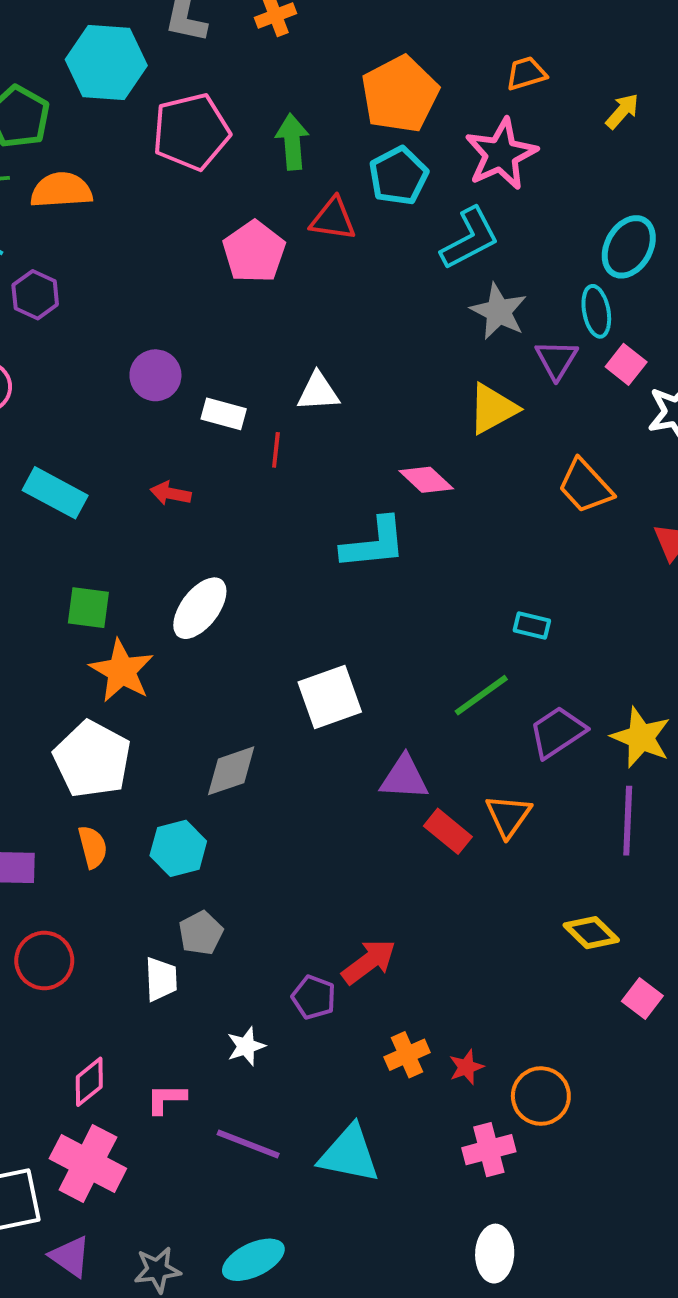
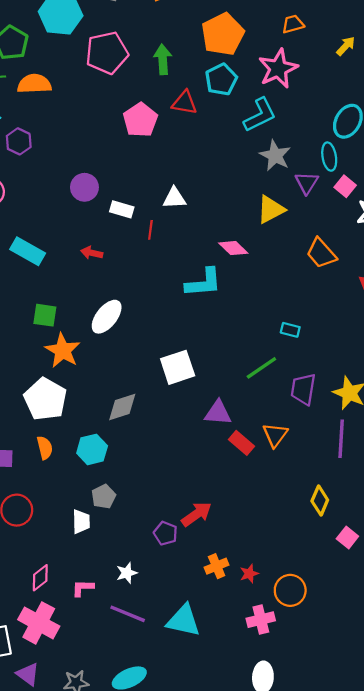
purple trapezoid: (557, 732) -> (303, 389), turned -48
yellow diamond: (591, 933) -> (320, 500), turned 68
white star: (246, 1046) -> (127, 573), moved

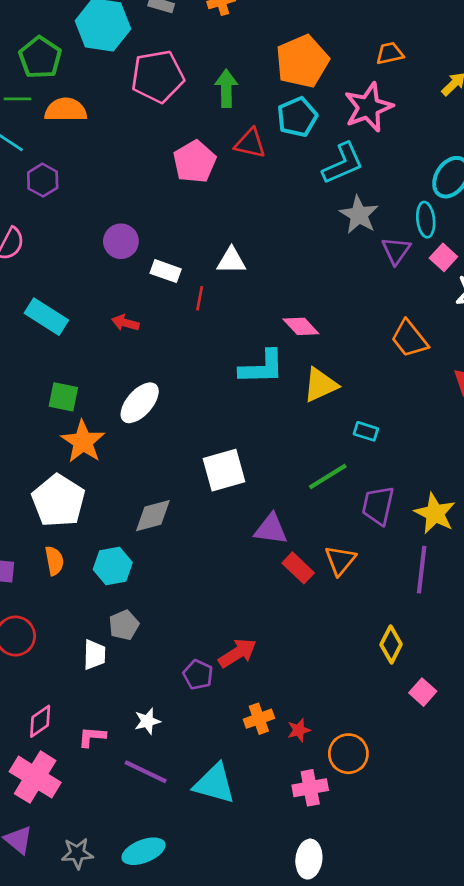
yellow triangle: (271, 209) -> (320, 385), moved

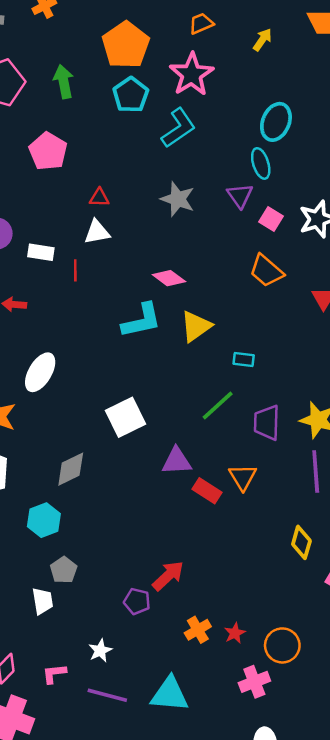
red triangle: (250, 143) -> (99, 198), moved, size x0.7
gray star: (359, 215) -> (178, 199), moved
pink square: (443, 257) -> (271, 219), moved

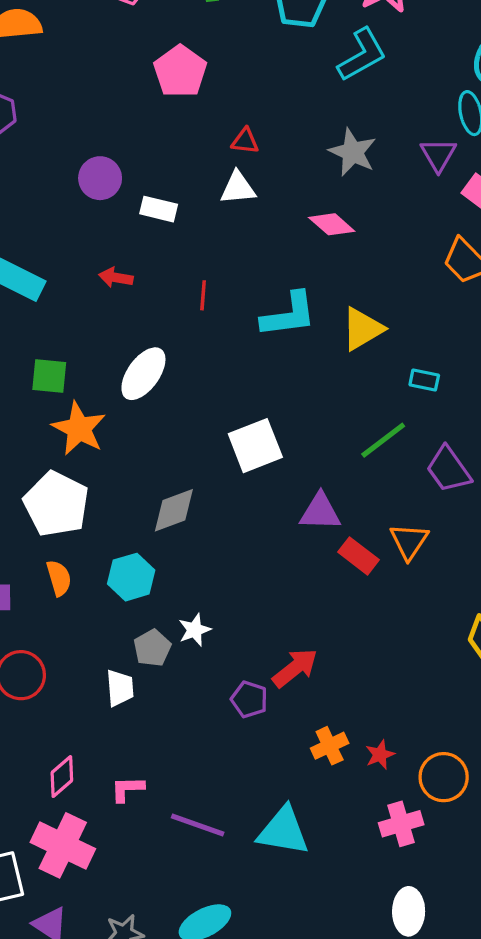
red line: (75, 270) -> (203, 295), moved
pink diamond: (169, 278) -> (332, 224), moved
purple trapezoid: (267, 423) -> (449, 469), turned -42
white star: (100, 651) -> (195, 630), moved

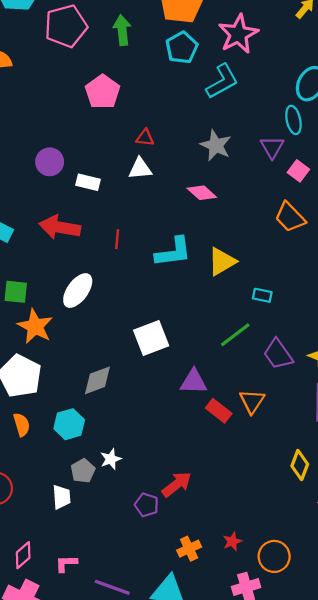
red arrow: (116, 278) -> (60, 227), size x1.8
orange cross: (330, 746) -> (189, 549), moved

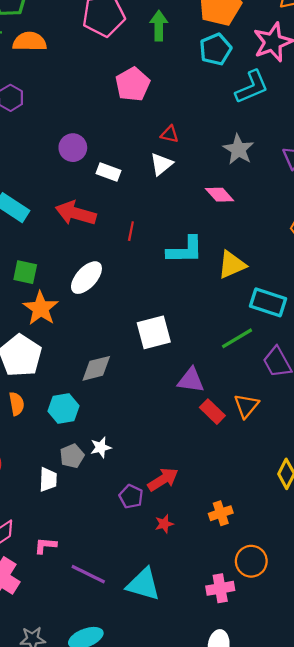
white triangle: (140, 169) -> (161, 164), turned -40
cyan rectangle: (262, 295) -> (268, 302), size x1.8
red star: (232, 541) -> (164, 524), moved
orange cross: (189, 549) -> (221, 513), moved

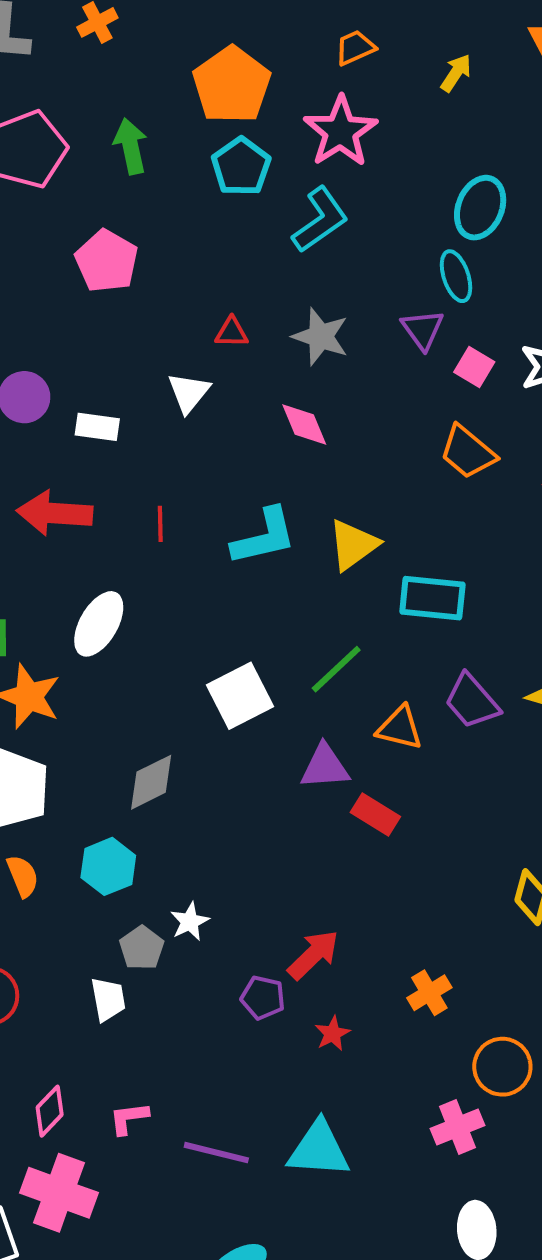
red triangle: (170, 134) -> (232, 332), moved
pink diamond: (220, 195) -> (304, 424), turned 32
green line: (237, 338) -> (336, 669), moved
orange triangle: (246, 406) -> (400, 728), moved, turned -44

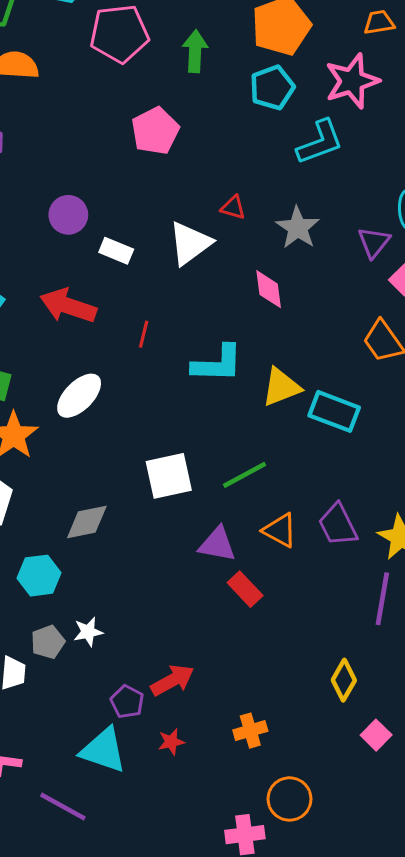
white triangle: (189, 393) -> (190, 243), size x1.4
cyan rectangle: (432, 598) -> (334, 411), moved
cyan triangle: (319, 1149) -> (103, 750), moved

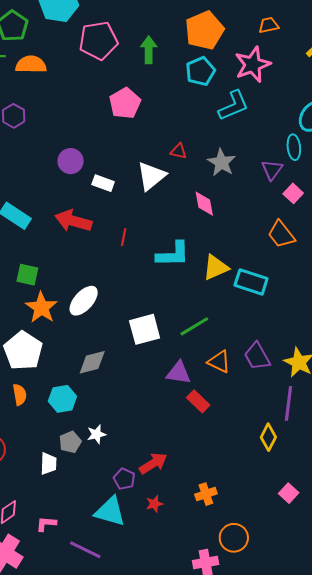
white ellipse: (79, 396) -> (84, 301), moved
yellow diamond: (344, 680) -> (268, 437), moved

